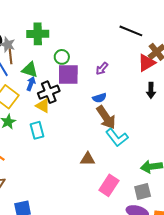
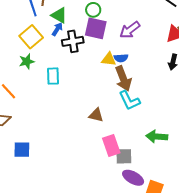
purple arrow: (102, 69) -> (130, 30), size x1.5
yellow triangle: (43, 106) -> (109, 59), moved, turned -35
pink rectangle: (109, 185) -> (111, 145), turned -65
gray square: (143, 192) -> (124, 156), moved

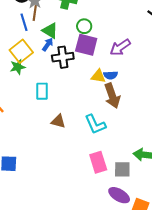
green star: (27, 61) -> (18, 67), moved
cyan L-shape: (129, 101) -> (95, 124), moved
brown triangle: (96, 115) -> (58, 121), moved
gray square: (124, 156) -> (122, 169), moved

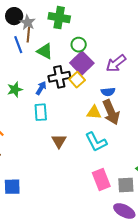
blue arrow: (48, 44) -> (41, 88), moved
purple square: (86, 45) -> (82, 63), turned 35
yellow square: (21, 51) -> (77, 80), moved, size x0.7
yellow triangle: (98, 76) -> (94, 112), moved
brown triangle: (58, 121) -> (59, 141), turned 49

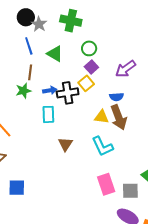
brown line: (28, 35) -> (30, 72), moved
purple square: (82, 63) -> (91, 67), size x0.6
black cross: (59, 77) -> (68, 93), moved
blue arrow: (41, 88) -> (50, 90), turned 48

